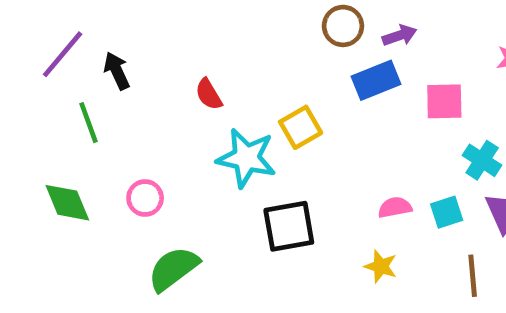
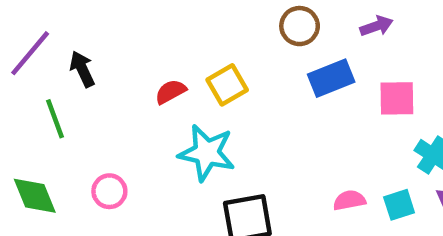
purple arrow: (400, 35) -> (376, 26), moved
red semicircle: (209, 94) -> (171, 92), turned 92
yellow square: (301, 127) -> (227, 85), moved

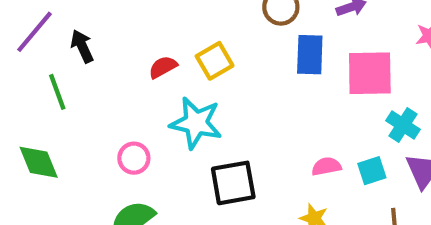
blue rectangle: (331, 78) -> (310, 55), turned -66
pink square: (397, 98) -> (370, 73), size x1.4
pink circle: (109, 191) -> (134, 158), moved

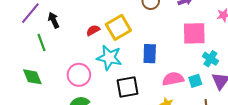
blue rectangle: (310, 55) -> (150, 54), moved
yellow square: (215, 61) -> (118, 27), size x1.4
pink circle: (134, 158) -> (79, 75), size x1.5
pink semicircle: (326, 166) -> (173, 79), size x1.5

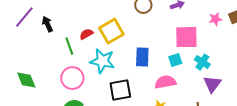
green line: (41, 42) -> (69, 46), moved
cyan square: (195, 81) -> (175, 60), moved

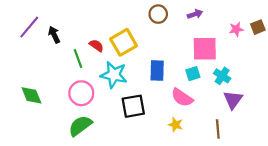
red semicircle: (86, 34) -> (96, 46), turned 64
pink semicircle: (165, 82) -> (182, 98), turned -135

